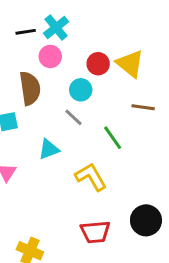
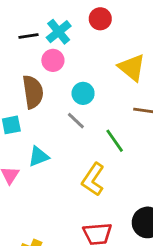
red circle: (98, 64) -> (100, 19), moved
cyan triangle: (49, 149) -> (39, 156), moved
yellow L-shape: (91, 177) -> (93, 179), turned -116

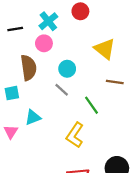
black line: (29, 36) -> (15, 29), moved

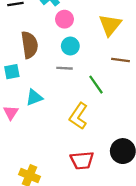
pink circle: (44, 43) -> (64, 19), moved
yellow triangle: (105, 49) -> (110, 25), turned 30
gray line: (62, 90) -> (64, 68), turned -40

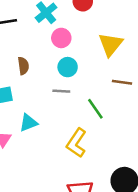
brown semicircle: (29, 45) -> (23, 66), size x0.6

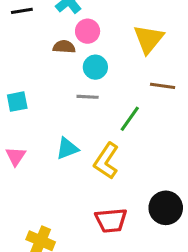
brown semicircle: (23, 66) -> (64, 47), moved, turned -78
green line: (95, 109) -> (130, 119), turned 70
cyan triangle: (28, 123) -> (67, 148), moved

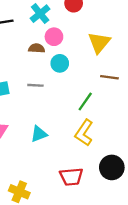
gray line: (88, 97) -> (35, 85), moved
cyan triangle: (67, 148) -> (39, 134), moved
yellow L-shape: (106, 161) -> (84, 133), moved

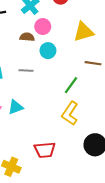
yellow triangle: (99, 43) -> (84, 32), turned 35
cyan triangle: (39, 134) -> (16, 107), moved
red trapezoid: (71, 177) -> (45, 150), moved

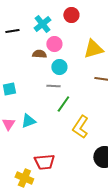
gray line: (26, 70) -> (53, 86), moved
green line: (71, 85) -> (63, 104), moved
red trapezoid: (45, 150) -> (44, 162), moved

